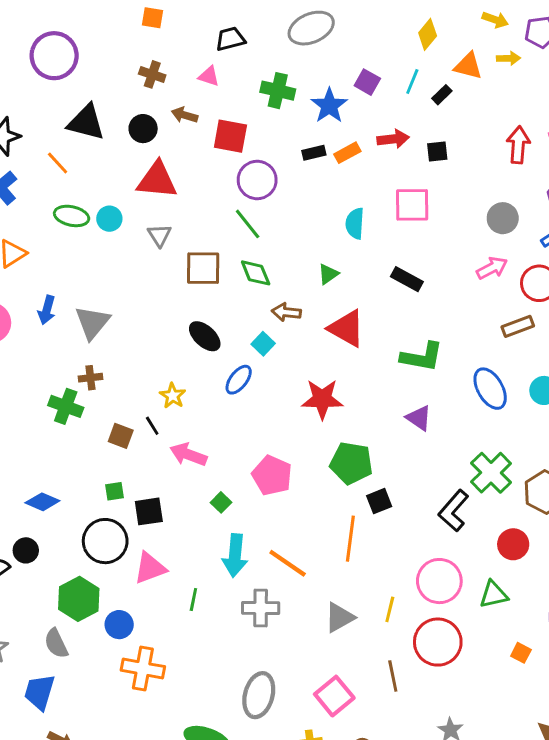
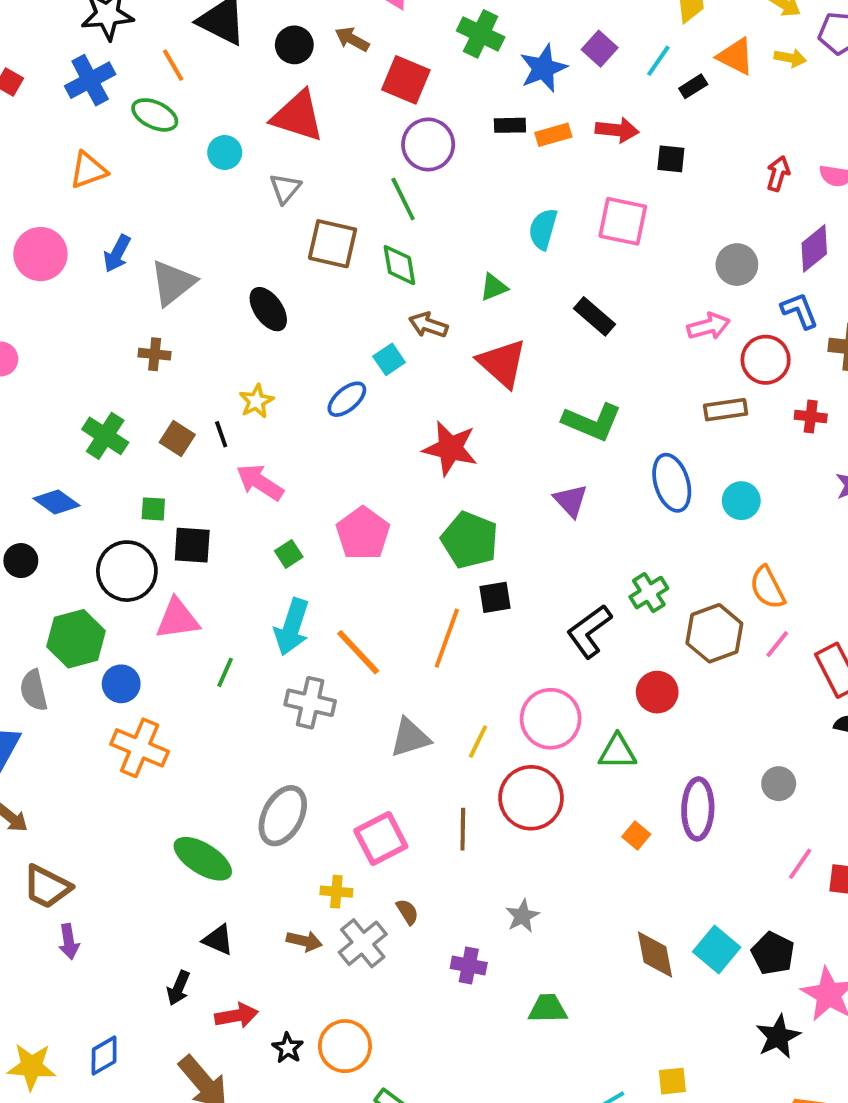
red arrow: (518, 145) -> (778, 174), size x0.7
green ellipse: (72, 216) -> (155, 115), moved
black ellipse: (205, 336) -> (268, 309), moved
green cross: (66, 406) -> (105, 436), moved
green cross: (491, 473) -> (649, 593), size x0.7

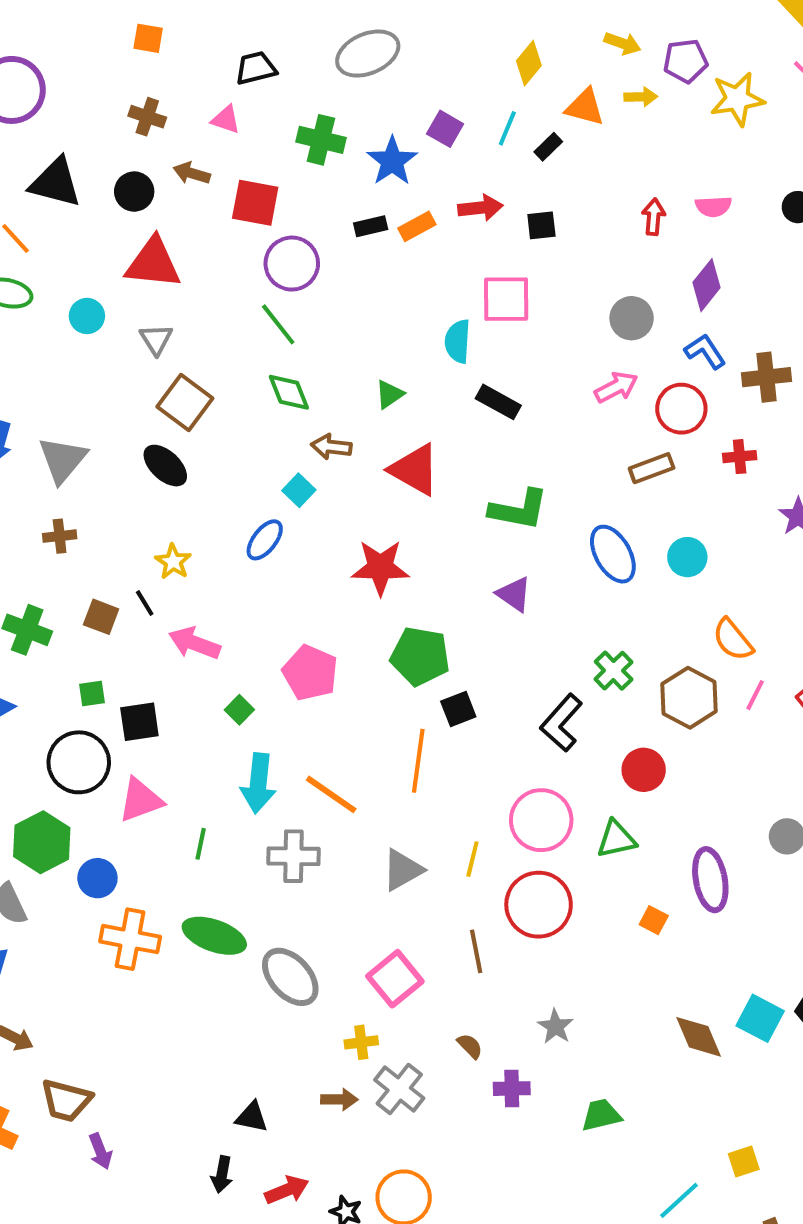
cyan semicircle: (543, 229) -> (458, 341), moved
brown square: (333, 244) -> (185, 402), moved, turned 36
gray ellipse: (283, 816) -> (290, 977), turned -58
green ellipse: (203, 859) -> (214, 936), moved
brown semicircle: (407, 912) -> (470, 1046), moved

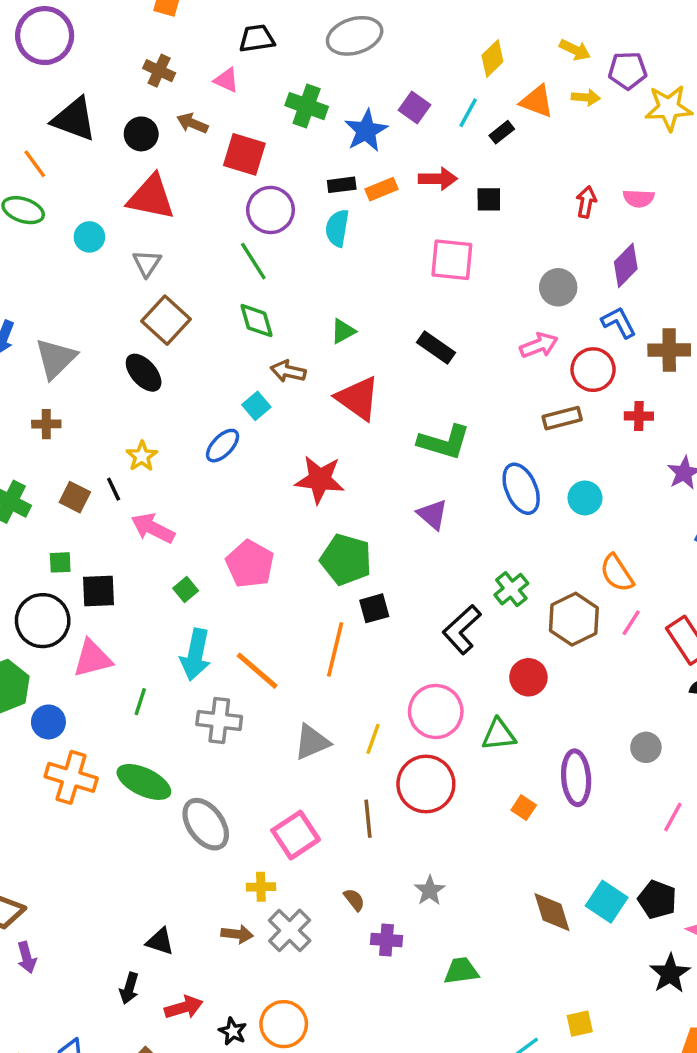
cyan semicircle: (458, 341) -> (337, 228), moved

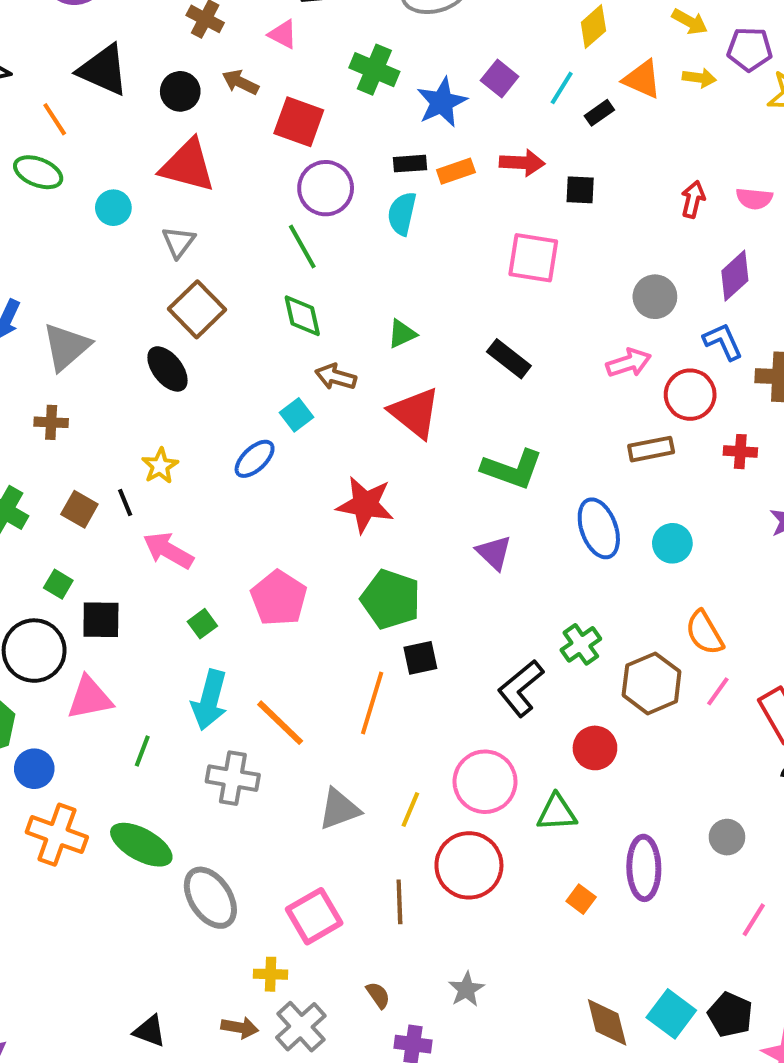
green square: (60, 562) -> (58, 584), turned 30

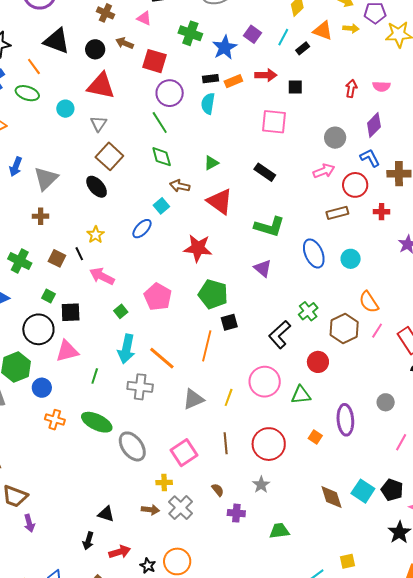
orange cross: (57, 835) -> (55, 420), size x0.7
red circle: (469, 865) -> (269, 444), moved

